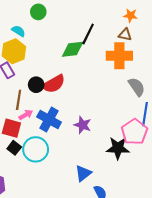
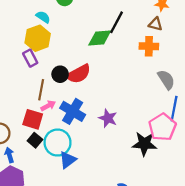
orange cross: (119, 56) -> (149, 46), size x0.7
blue triangle: (83, 173) -> (68, 160), moved

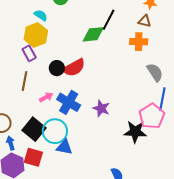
brown line: (41, 90) -> (24, 81), moved
red square: (33, 119) -> (33, 157), moved
black square: (35, 140) -> (34, 129), size x1.6
blue triangle: (68, 160) -> (64, 147), turned 48

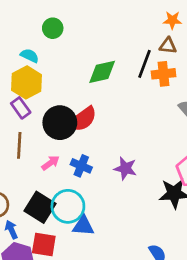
black line: (109, 20) -> (145, 64), moved
black circle: (57, 68) -> (60, 123), size x1.6
blue cross: (69, 102) -> (81, 166), size x0.7

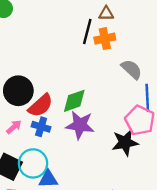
green diamond: (102, 72) -> (74, 101), moved
red semicircle: (82, 119) -> (41, 105), moved
purple star: (125, 168) -> (80, 125), size x1.4

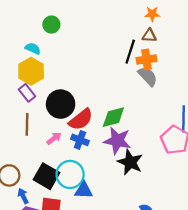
gray semicircle: (132, 69) -> (148, 76), moved
black star: (125, 143) -> (130, 162), moved, turned 30

